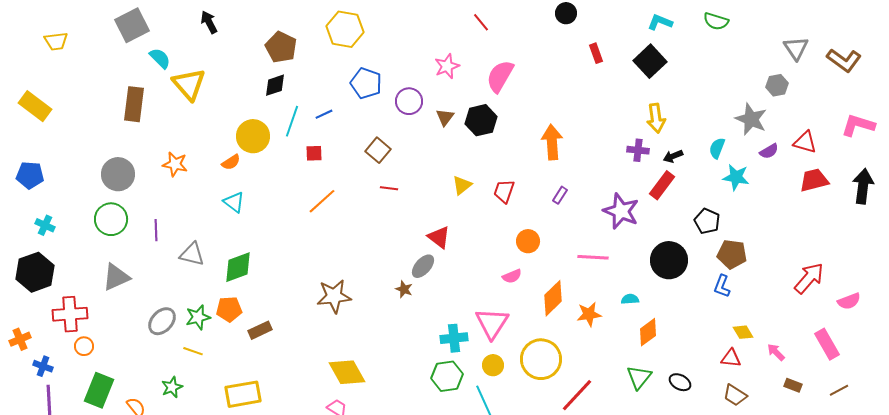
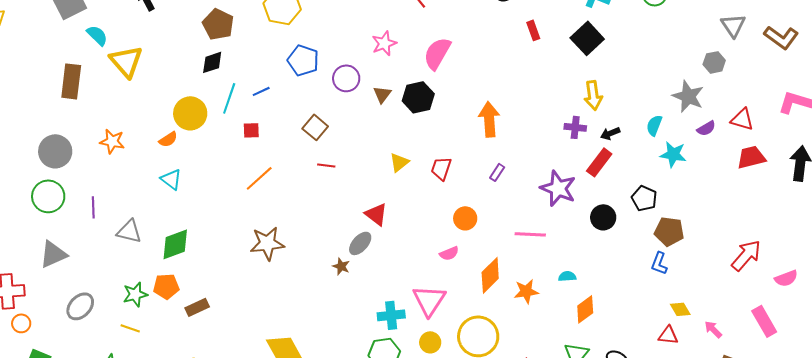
black circle: (669, 260) -> (603, 217), moved, size x0.7
brown star: (334, 296) -> (267, 243), moved
gray ellipse: (162, 321) -> (80, 306), moved

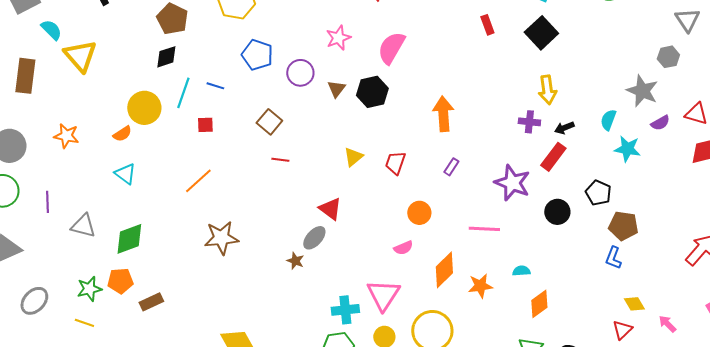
blue line: (261, 91) -> (215, 86), turned 42
orange line: (259, 178) -> (198, 181), moved
red triangle: (668, 335) -> (622, 330), turned -50

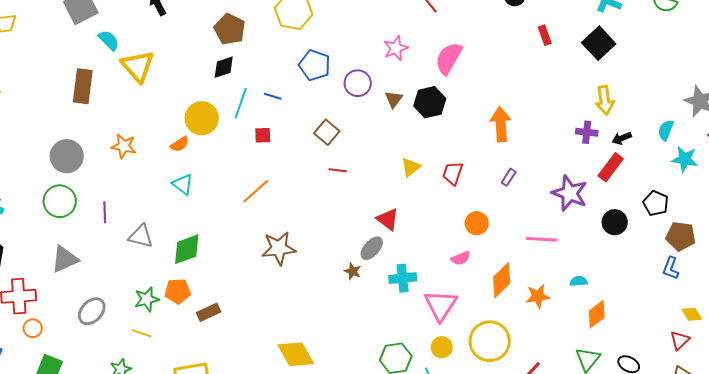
cyan cross: (345, 310) -> (403, 278), moved

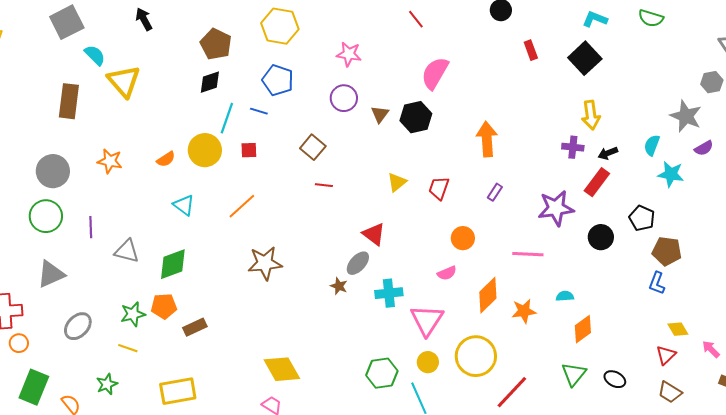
pink star: (396, 48) -> (349, 54), moved, turned 30
blue pentagon: (315, 65) -> (278, 80), moved
yellow circle: (202, 118) -> (205, 150), moved
cyan triangle: (183, 184) -> (184, 205), moved
purple star: (570, 193) -> (556, 208), turned -30

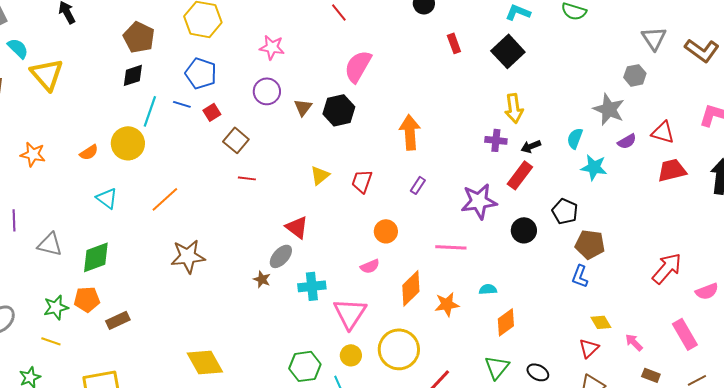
red square: (249, 150) -> (212, 112), moved, turned -30

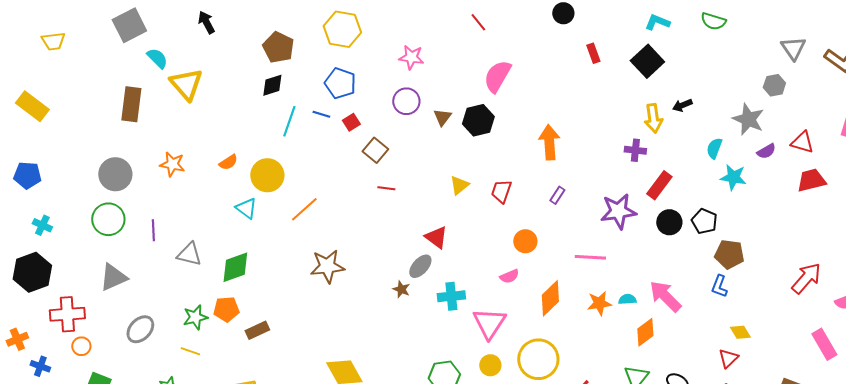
yellow circle: (128, 143) -> (267, 175), moved
black arrow: (531, 146) -> (682, 105), moved
black circle: (524, 230) -> (669, 222), moved
orange star: (447, 304) -> (599, 303), moved
pink arrow: (634, 342) -> (665, 296), moved, size x1.8

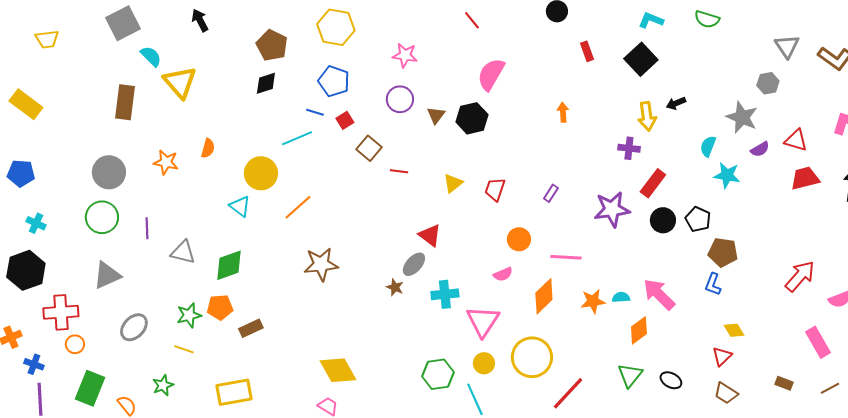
cyan line: (289, 121) -> (297, 138), moved, turned 48
orange arrow: (549, 142) -> (563, 112), moved, size x0.6
orange semicircle: (228, 162) -> (208, 148), moved, turned -42
red line: (386, 188) -> (399, 171), moved
pink line: (590, 257) -> (566, 257), moved

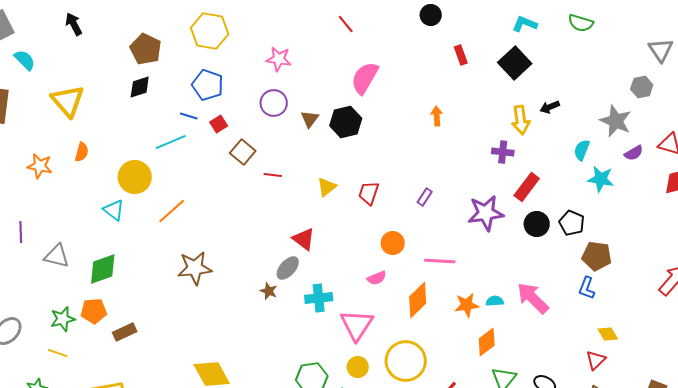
yellow triangle: (180, 82) -> (68, 101), moved
orange diamond: (639, 330) -> (487, 342), moved

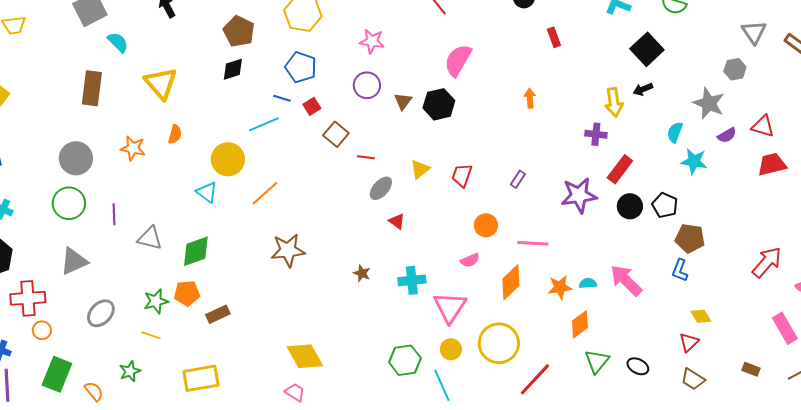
black square: (515, 63) -> (647, 49), moved
red triangle: (304, 239) -> (397, 221), size x0.7
gray ellipse: (288, 268) -> (381, 188), moved

